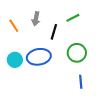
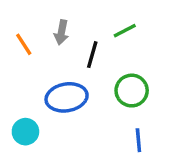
cyan circle: (15, 60) -> (25, 132), moved

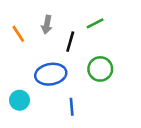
blue line: (138, 140) -> (72, 107), moved

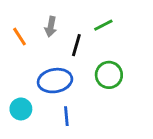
blue line: (72, 107) -> (66, 116), moved

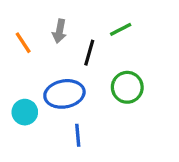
cyan circle: (21, 109) -> (25, 112), moved

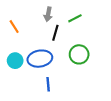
gray arrow: (59, 31) -> (48, 14), moved
cyan circle: (25, 112) -> (15, 61), moved

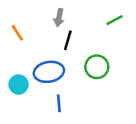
green line: (75, 18) -> (114, 20), moved
cyan circle: (15, 61) -> (19, 84), moved

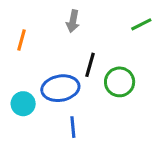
orange line: (17, 33) -> (22, 40), turned 48
black line: (68, 40) -> (90, 65), moved

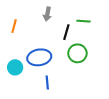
green line: (141, 24) -> (84, 21), moved, turned 32
black line: (90, 65) -> (66, 32), moved

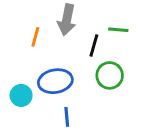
gray arrow: (47, 14) -> (67, 20), size x1.5
orange line: (14, 26) -> (35, 37), moved

